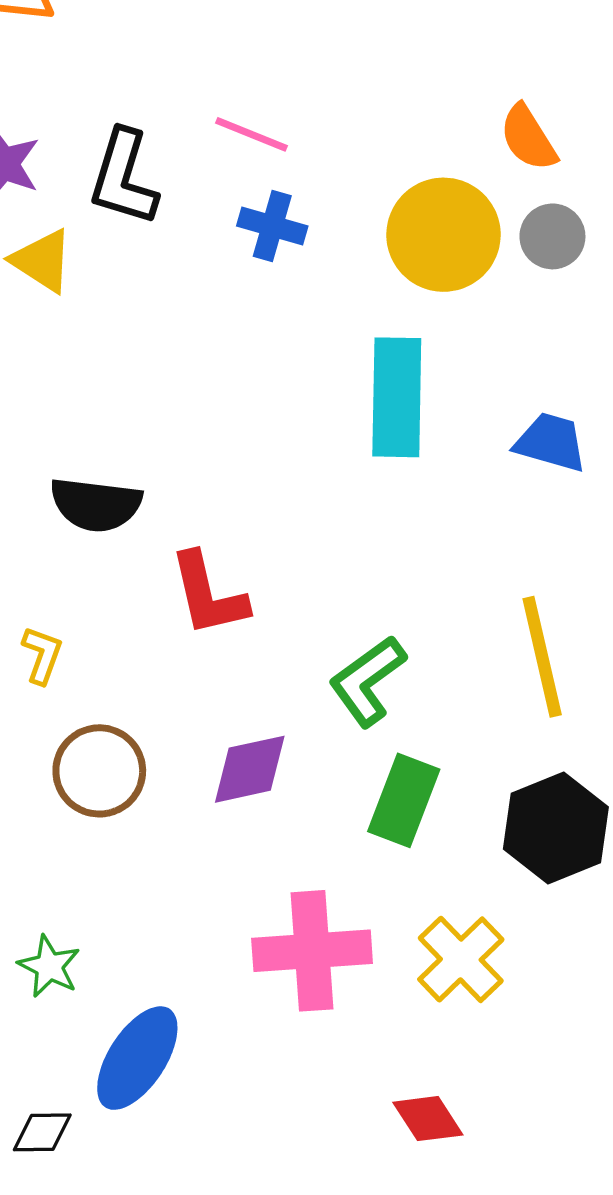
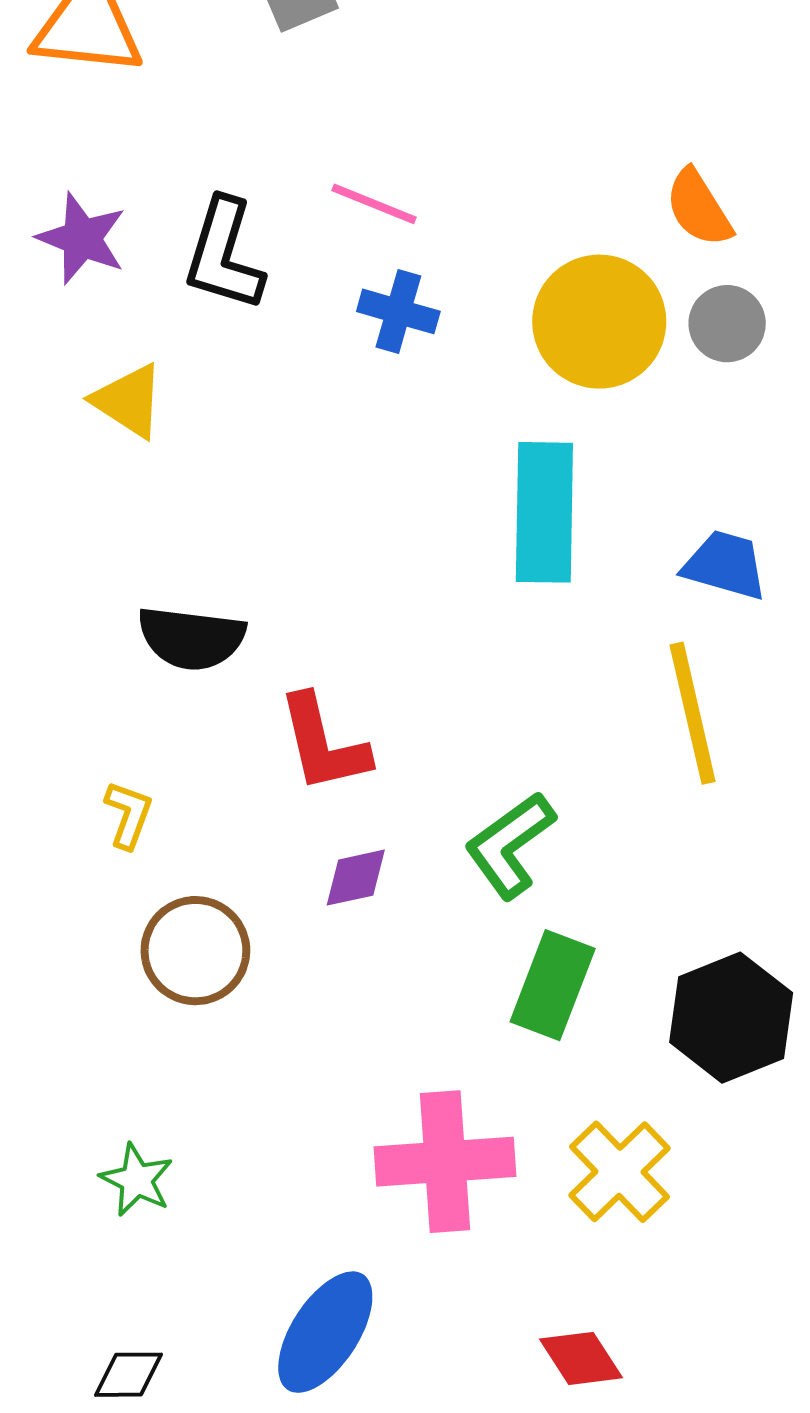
yellow triangle: (42, 261) -> (128, 401), moved
yellow line: (542, 657) -> (693, 713), moved
purple diamond: (250, 769) -> (356, 878), moved, size x0.7
blue ellipse: (137, 1058) -> (325, 1332), moved

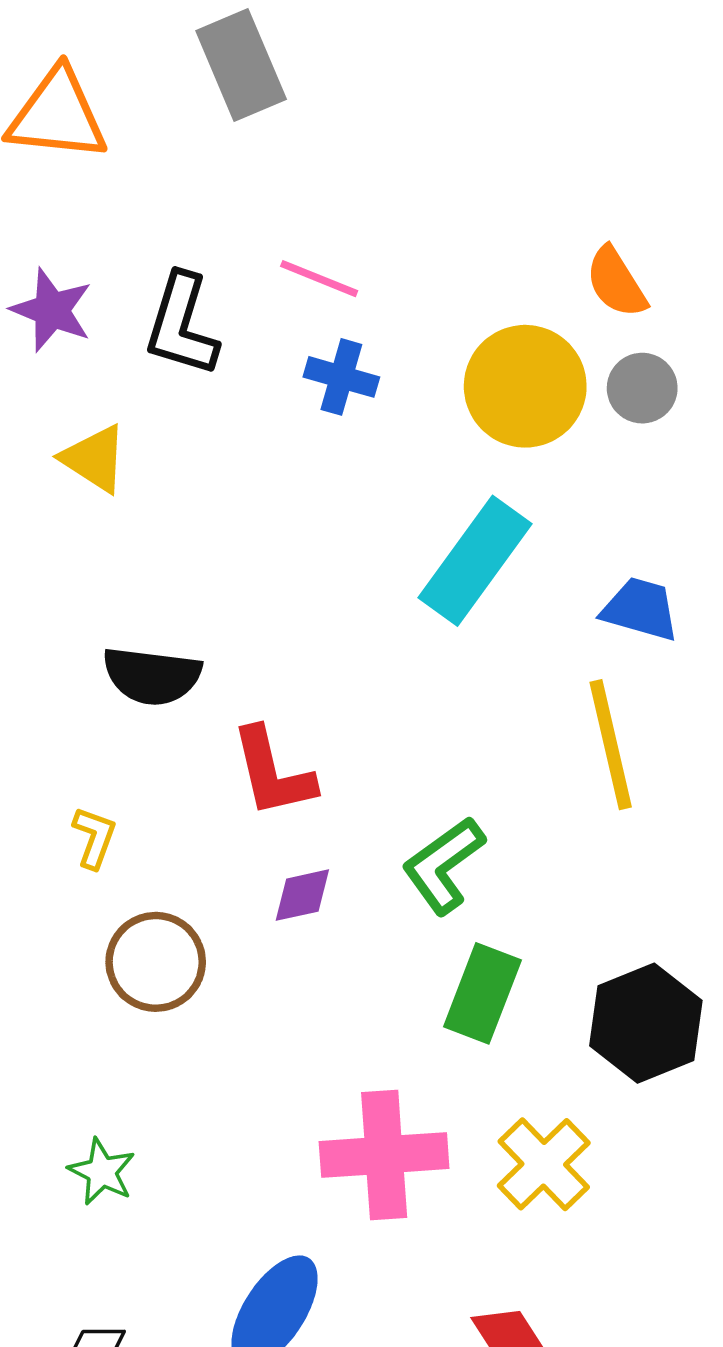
cyan rectangle: (544, 512) -> (475, 561), turned 35

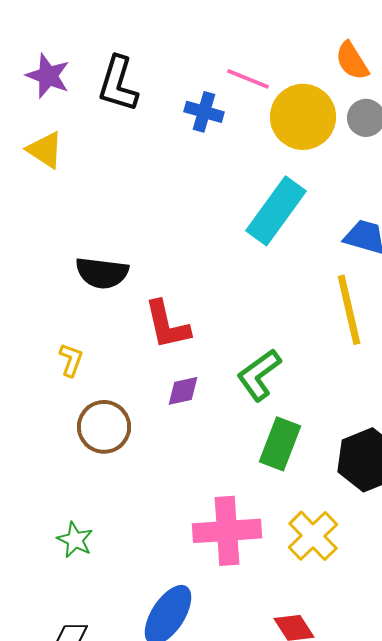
pink line: (319, 279) -> (248, 79), moved
yellow triangle: (94, 459) -> (45, 150), moved

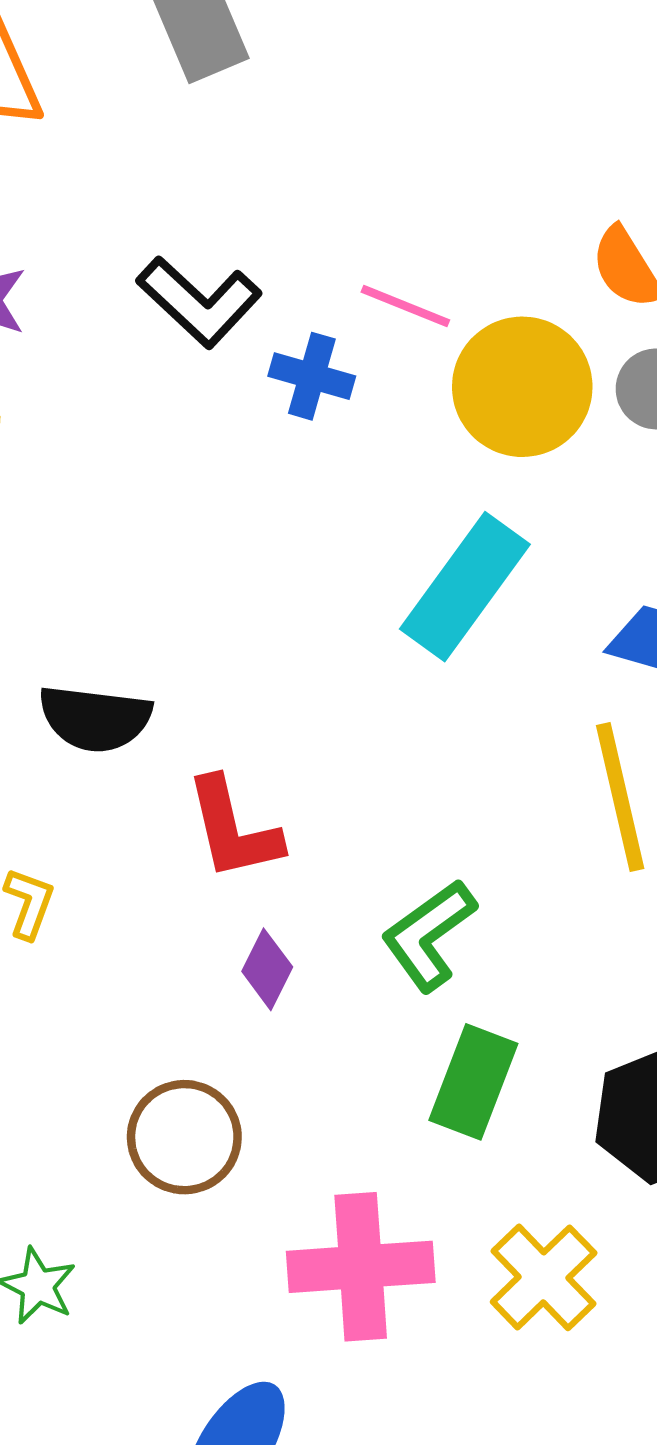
black L-shape: (118, 84) -> (199, 302), moved, turned -64
purple diamond: (183, 391) -> (267, 969), turned -51
brown circle: (104, 427) -> (184, 1137), moved

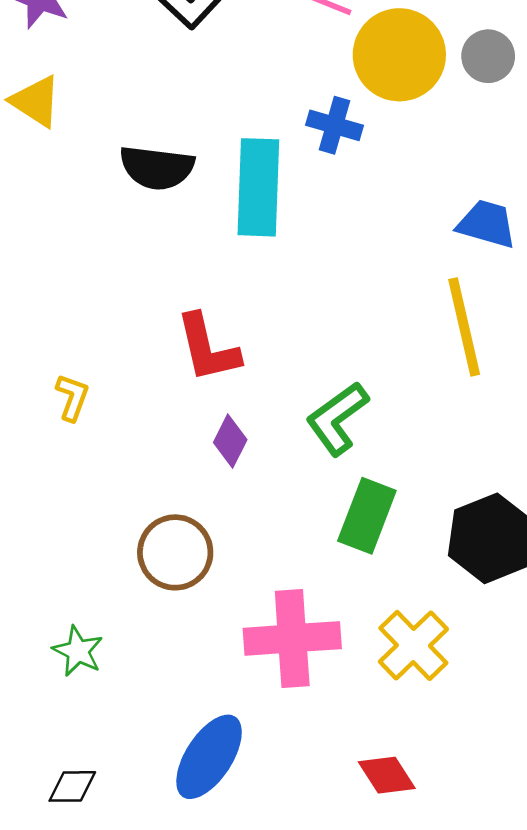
blue cross: (312, 376) -> (334, 125), moved
cyan rectangle: (465, 587) -> (258, 187), moved, turned -34
black semicircle: (95, 718) -> (157, 168), moved

